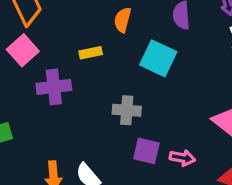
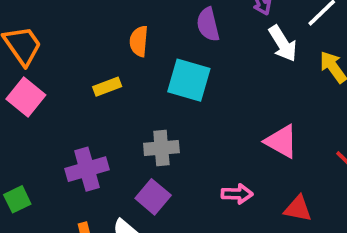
purple cross: (54, 87) -> (87, 169), moved
purple square: (146, 151) -> (153, 197), moved, turned 36

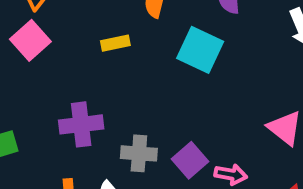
gray cross: (161, 148) -> (139, 153), moved
purple square: (153, 197) -> (190, 160), moved

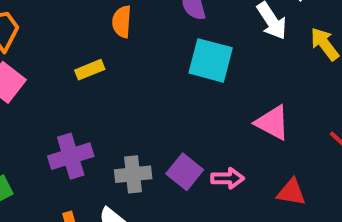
cyan square: (200, 50) -> (211, 60), moved

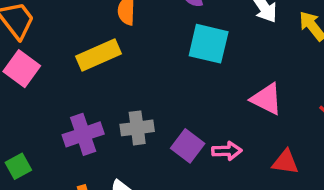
yellow rectangle: (90, 70) -> (99, 55), size x1.6
gray cross: (133, 174) -> (137, 128), moved

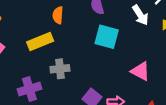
gray cross: (137, 128) -> (60, 69), moved

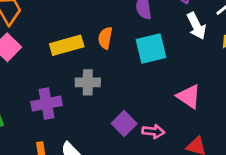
orange semicircle: (58, 15) -> (105, 38), moved
cyan square: (107, 37) -> (151, 49), turned -35

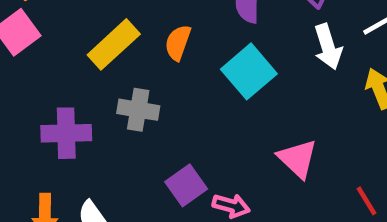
yellow rectangle: (67, 45) -> (114, 44), turned -36
cyan square: (151, 49) -> (249, 71), turned -36

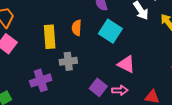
yellow rectangle: (114, 44) -> (50, 37), turned -35
pink triangle: (297, 159) -> (126, 64), moved

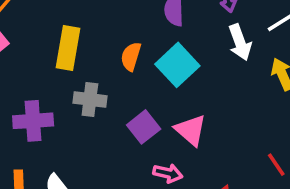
orange semicircle: (77, 28) -> (131, 56), moved
purple square: (98, 87) -> (144, 127), moved

